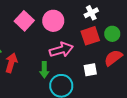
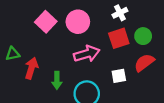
green arrow: (44, 70) -> (57, 80), moved

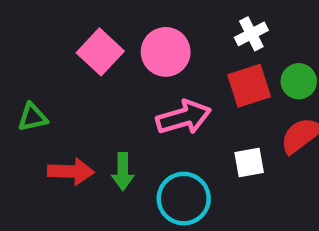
red arrow: (31, 68) -> (71, 171), moved, turned 75

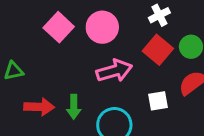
red square: (249, 86) -> (158, 50), turned -32

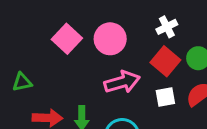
white square: (158, 101) -> (165, 97), moved

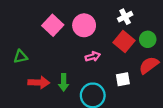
pink arrow: (122, 82) -> (93, 57), size x0.6
white square: (165, 97) -> (123, 79), moved

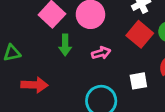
green arrow: (64, 82) -> (65, 45), moved

